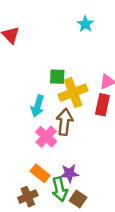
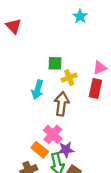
yellow cross: (73, 93) -> (69, 78), size x0.6
pink cross: (46, 137) -> (53, 134), moved

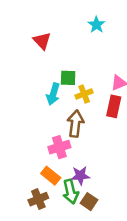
red triangle: (13, 26) -> (42, 41), moved
cyan arrow: (38, 90) -> (53, 94), moved
pink cross: (53, 134) -> (59, 147), moved, turned 30

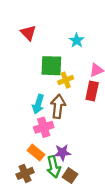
cyan star: (96, 25) -> (77, 40), moved
green square: (68, 78) -> (51, 66), size x1.5
cyan arrow: (53, 94) -> (38, 104), moved

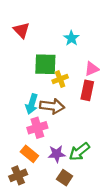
brown arrow: (58, 106) -> (52, 106), turned 90
green arrow: (54, 167) -> (79, 152), moved, turned 65

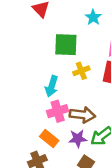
yellow cross: (60, 79) -> (81, 71), moved
brown arrow: (52, 106) -> (82, 115), moved

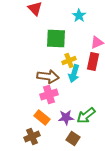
cyan arrow: (52, 86) -> (74, 74), moved
brown arrow: (82, 115) -> (48, 76), moved

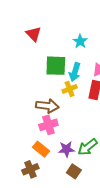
cyan arrow: (74, 74) -> (75, 72), moved

